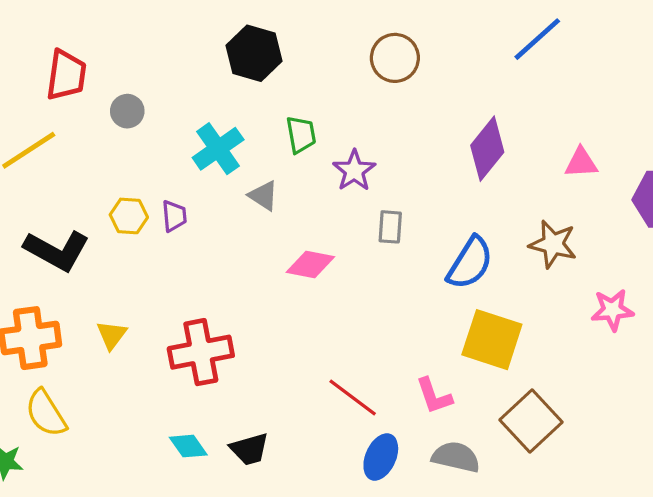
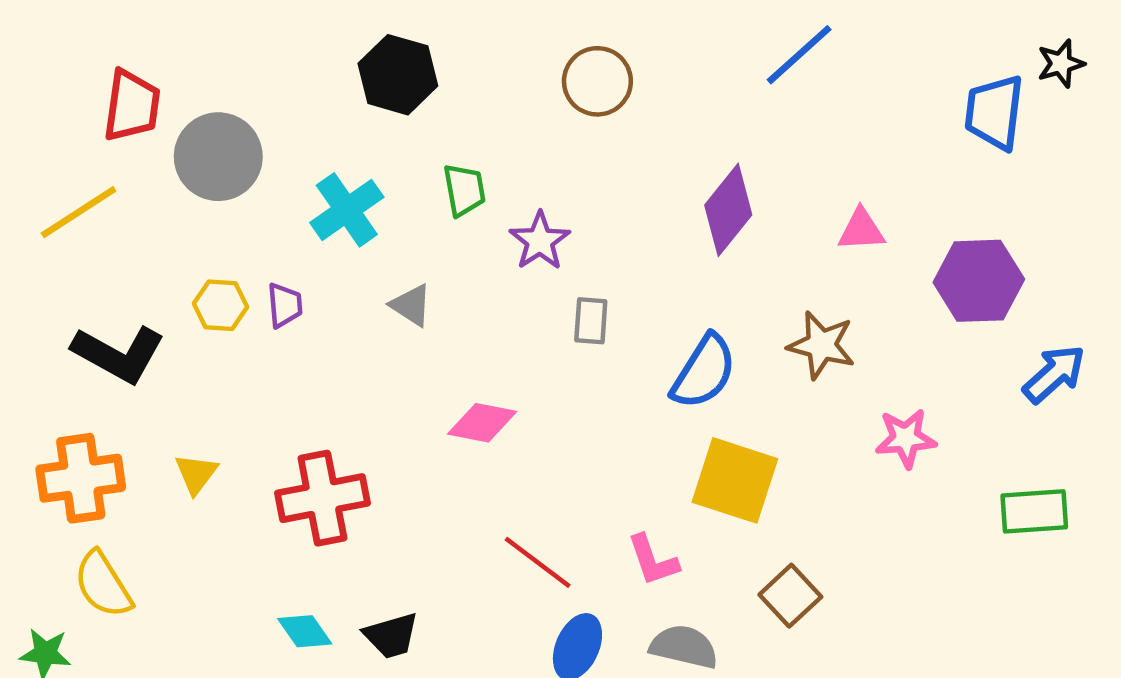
gray circle: (127, 111) -> (218, 157), size x1.8
gray triangle: (263, 196) -> (411, 305), moved
pink diamond: (310, 264) -> (482, 423), moved
brown square: (531, 421) -> (790, 596), size x0.7

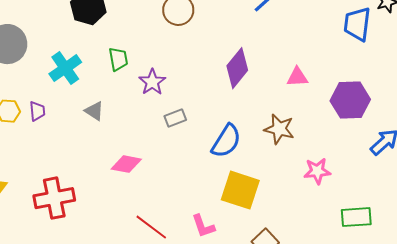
gray rectangle: (591, 321) -> (175, 118), turned 65
green rectangle: (1034, 511) -> (356, 217), moved

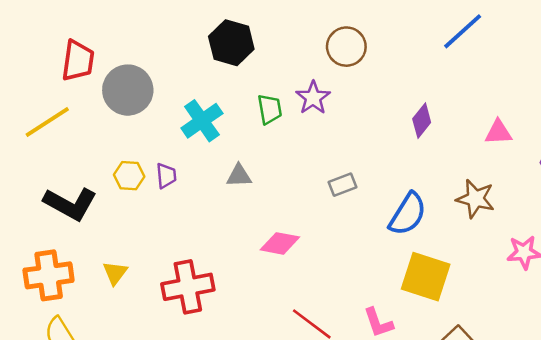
purple diamond: (237, 68) -> (422, 121), size x0.7
purple star: (152, 82) -> (313, 98), moved
gray triangle: (94, 111) -> (239, 176), turned -35

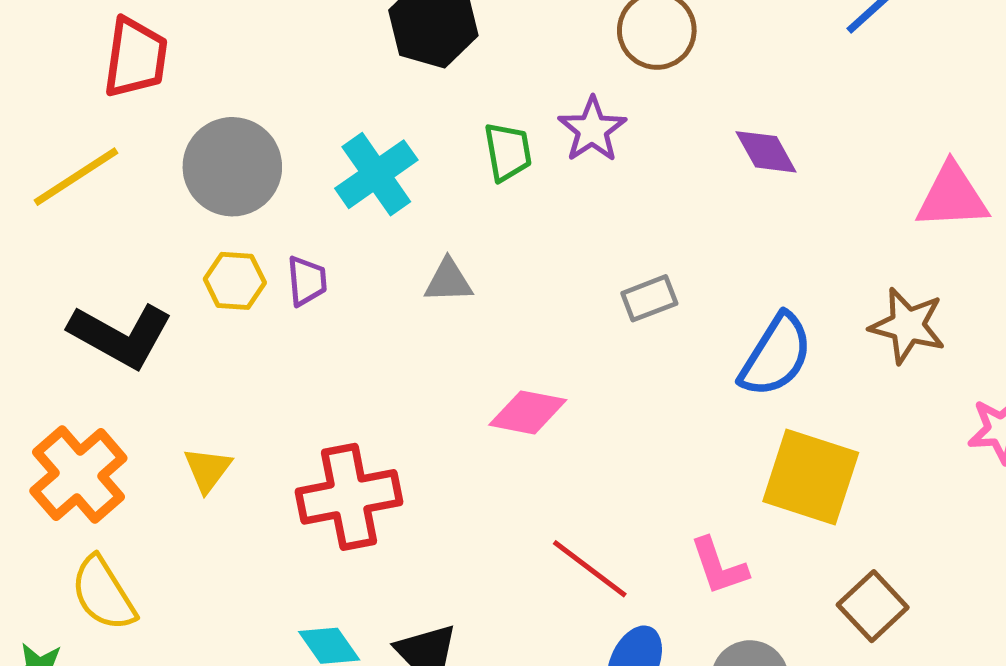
gray circle: (128, 90) -> (232, 167), moved
purple diamond: (422, 121) -> (766, 152), moved, turned -68
pink triangle: (498, 132) -> (952, 197), size x1.4
orange cross: (49, 275) -> (78, 474), turned -33

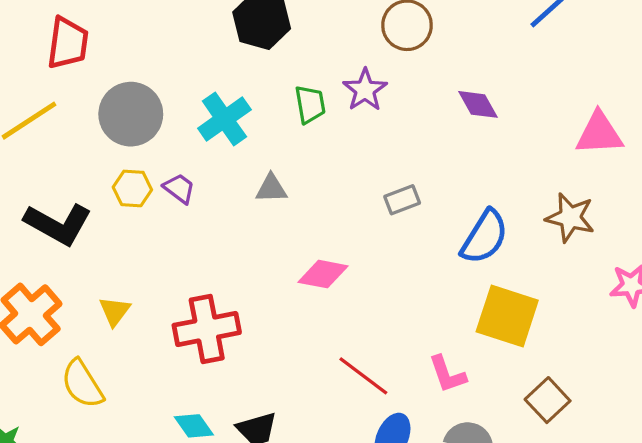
purple trapezoid: (307, 281) -> (179, 188), turned -48
yellow semicircle: (103, 594) -> (82, 384), moved

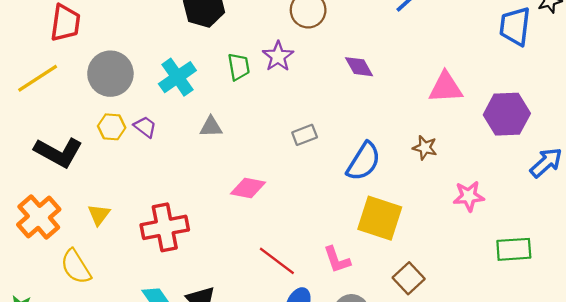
brown star: (570, 218) -> (425, 148), size x0.7

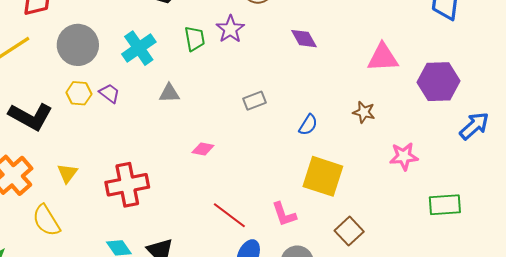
blue semicircle: (364, 161) -> (308, 125), size x0.6
pink diamond: (248, 188) -> (203, 149), size x0.7

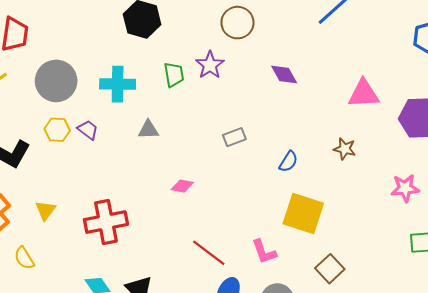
cyan cross: (139, 48) -> (118, 84), turned 36
pink star: (404, 156) -> (405, 188), moved
yellow semicircle: (46, 221) -> (24, 258), size x0.7

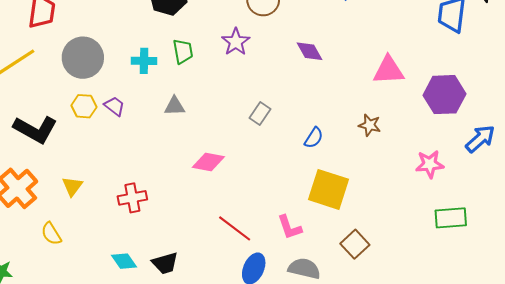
green trapezoid: (174, 75) -> (183, 51), moved
cyan cross: (118, 84) -> (144, 61), size x0.7
gray rectangle: (234, 137) -> (260, 114), turned -35
pink diamond: (182, 186) -> (208, 162), size x1.4
red cross: (106, 222) -> (132, 198), size x0.7

